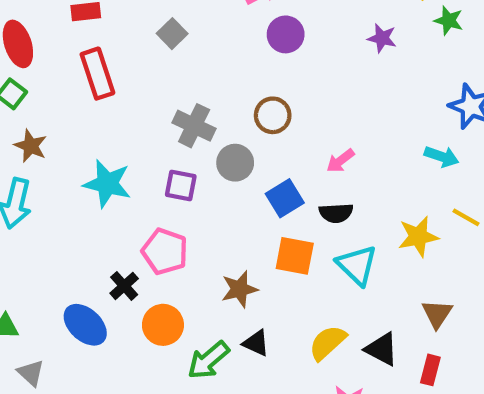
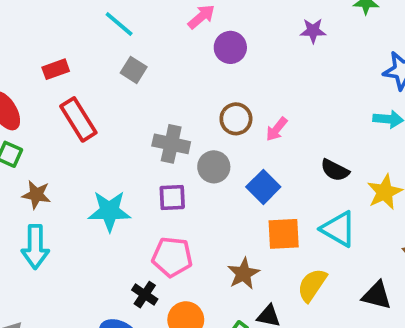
pink arrow: (340, 161) -> (277, 129), moved
black semicircle: (336, 213) -> (335, 170), moved, turned 44
yellow semicircle: (328, 343) -> (312, 285), moved

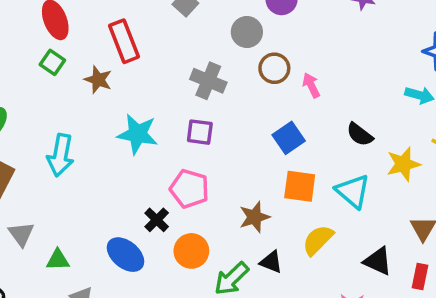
pink arrow: (277, 129) -> (311, 85), turned 105
gray circle: (214, 167) -> (247, 32), moved
brown star: (36, 195) -> (98, 80), moved

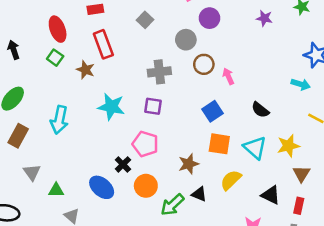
gray cross: (208, 81) -> (159, 72), turned -30
yellow star: (403, 164) -> (288, 146), moved

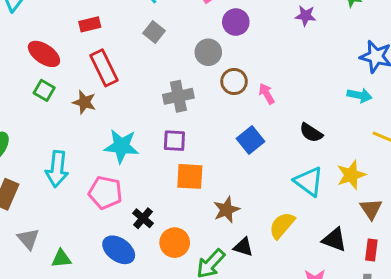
red ellipse: (58, 29) -> (44, 54), turned -30
pink pentagon: (145, 144) -> (105, 193), moved
orange square: (219, 144) -> (190, 176), moved

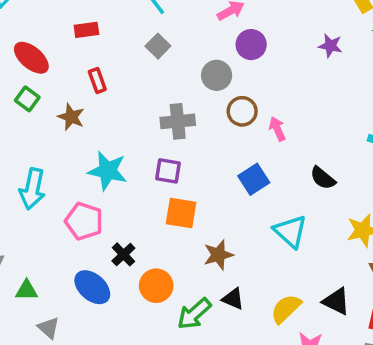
red rectangle: (104, 68) -> (97, 81), size x0.6
cyan triangle: (309, 181) -> (290, 231), moved
yellow semicircle: (282, 225) -> (286, 309), moved

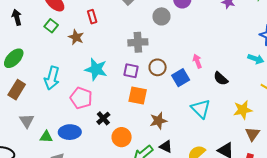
brown circle: (242, 111) -> (158, 67), moved
pink arrow: (277, 129) -> (197, 61), moved
blue ellipse: (92, 287) -> (70, 132), moved, turned -45

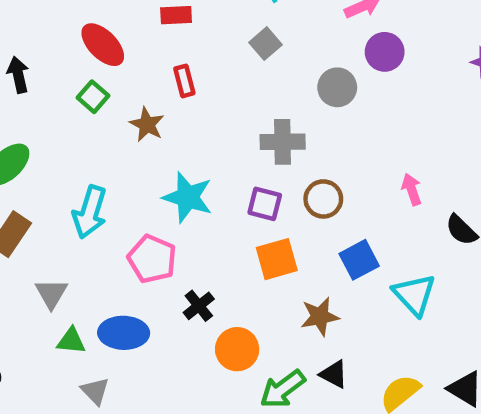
blue square: (181, 78) -> (359, 260), moved
orange square: (138, 96) -> (277, 259), turned -30
gray triangle: (27, 121) -> (51, 293), moved

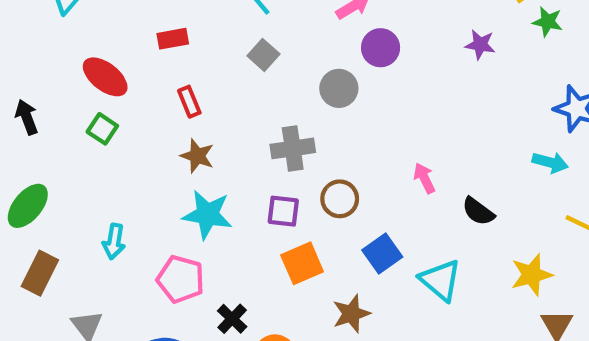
brown star: (147, 125) -> (197, 156), moved
cyan arrow: (90, 212) -> (114, 242), size x0.7

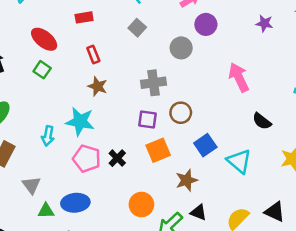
pink arrow: (424, 178) -> (239, 77), moved, size x1.6
cyan star: (207, 215) -> (80, 122), moved
black cross: (232, 319) -> (117, 158), moved

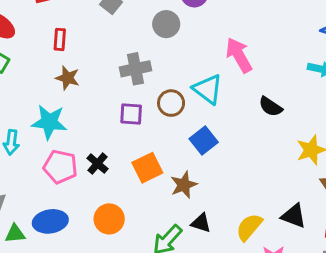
red rectangle: (93, 55) -> (60, 39), turned 30
orange square: (158, 150) -> (147, 168), moved
cyan triangle: (239, 161) -> (208, 89), moved
orange circle: (141, 204) -> (109, 219), moved

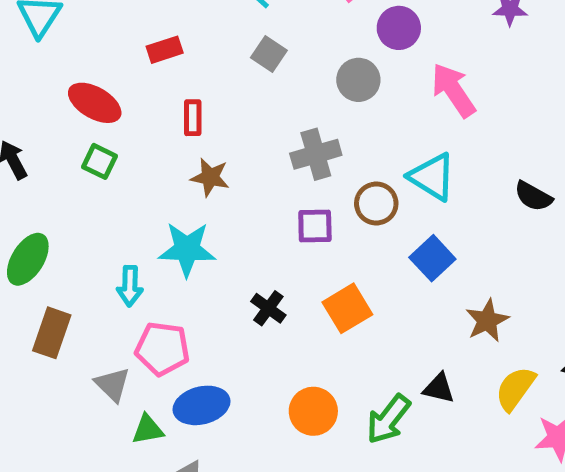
pink arrow: (239, 55) -> (453, 90), moved
pink pentagon: (60, 167) -> (162, 349), moved
brown star: (184, 185) -> (487, 320), moved
orange circle: (109, 219) -> (313, 411), moved

